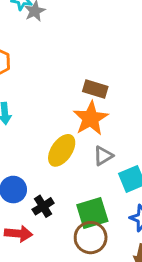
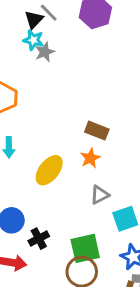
orange star: (91, 118) -> (90, 158), size x0.6
yellow ellipse: (62, 150) -> (49, 170), moved

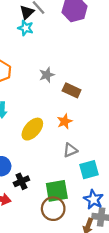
gray star: (45, 52) -> (47, 75), moved
brown rectangle: (97, 131) -> (72, 90), moved

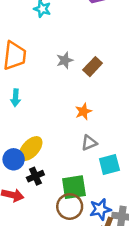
brown rectangle: (72, 90) -> (93, 67), moved, turned -72
yellow ellipse: (32, 129) -> (31, 149), moved
blue star: (93, 199) -> (100, 209), moved, turned 30

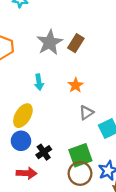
gray star: (65, 60) -> (50, 42), size x1.6
cyan arrow: (16, 98) -> (39, 82), moved
yellow ellipse: (31, 149) -> (23, 116), moved

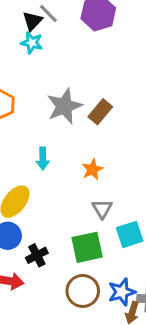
gray triangle: (86, 113) -> (102, 209), turned -35
green square: (80, 155) -> (87, 247), moved

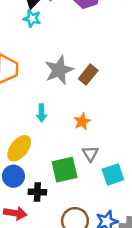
green square: (87, 247) -> (65, 170), moved
black cross: (37, 255) -> (37, 192), turned 30

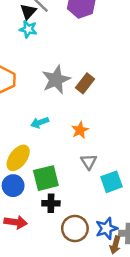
cyan arrow: (42, 113) -> (40, 123), turned 72
green square: (65, 170) -> (46, 178), moved
black cross: (37, 192) -> (51, 203), moved

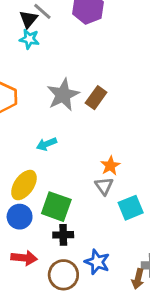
orange star: (80, 130) -> (110, 166), moved
green square: (46, 178) -> (56, 207), turned 36
brown circle: (75, 229) -> (63, 275), moved
blue star: (106, 229) -> (97, 262), moved, turned -30

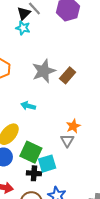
cyan arrow: (47, 144) -> (28, 106), turned 32
cyan square: (131, 208) -> (47, 164), moved

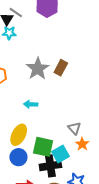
orange star: (73, 126) -> (82, 144), moved
black cross: (34, 173) -> (50, 166), size x1.5

